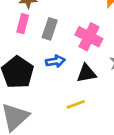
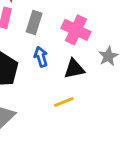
blue arrow: (55, 61) -> (41, 57), turned -96

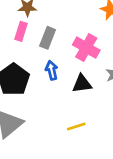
yellow line: (64, 102) -> (76, 127), moved

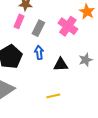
pink cross: (86, 48) -> (68, 26), moved

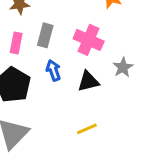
pink rectangle: (19, 21) -> (16, 43), moved
pink cross: (68, 26) -> (89, 40), moved

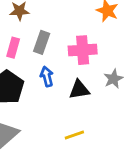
pink cross: (89, 40) -> (83, 50), turned -32

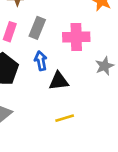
black triangle: (79, 90) -> (59, 81), moved

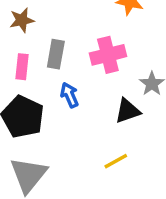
black triangle: (59, 81) -> (128, 111), moved

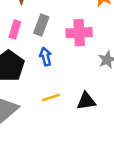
black triangle: (128, 111) -> (86, 101), moved
yellow line: (116, 161) -> (51, 97), moved

